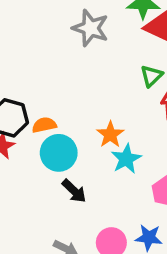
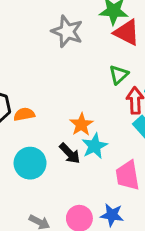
cyan circle: (59, 153) -> (30, 163), moved
black arrow: (74, 191) -> (70, 153), moved

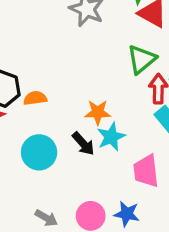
green triangle: (119, 75) -> (142, 59), size x1.4
orange star: (81, 124) -> (98, 112), turned 30

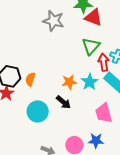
orange semicircle: (35, 98) -> (30, 79), turned -56
cyan star: (111, 137) -> (90, 82), moved

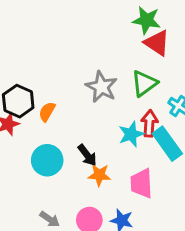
gray star: (53, 21) -> (101, 87), moved
red arrow: (104, 62) -> (149, 123), moved
orange star: (69, 82) -> (99, 175), moved

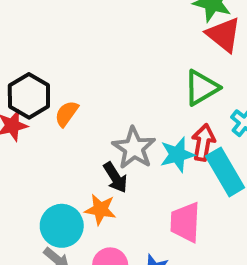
gray star: (101, 87) -> (134, 148), moved
cyan circle: (47, 160) -> (62, 226), moved
orange star: (99, 175) -> (100, 209), moved

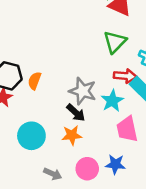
red arrow: (203, 142) -> (125, 76), turned 100
cyan star: (177, 155) -> (112, 101), moved
cyan circle: (62, 226) -> (31, 136), moved

